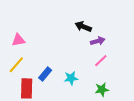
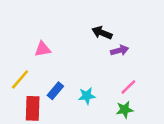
pink triangle: (18, 40) -> (43, 49), moved
pink line: (101, 61) -> (128, 87), moved

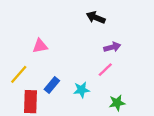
black arrow: (102, 33) -> (96, 17), moved
pink line: (128, 87) -> (105, 70), moved

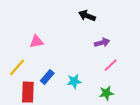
pink line: (105, 70) -> (111, 65), moved

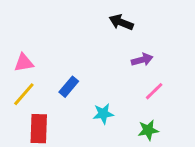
pink triangle: (36, 42) -> (24, 63), moved
blue rectangle: (47, 77) -> (69, 87), moved

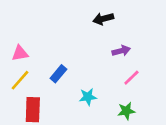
black arrow: (121, 22) -> (103, 19), turned -36

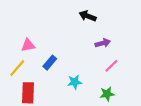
black arrow: (103, 19) -> (88, 16), turned 35
pink triangle: (20, 53) -> (28, 45), moved

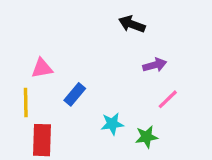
yellow line: (17, 68) -> (26, 103), turned -42
green star: (107, 94) -> (147, 137), moved

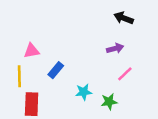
black arrow: (132, 24) -> (124, 18), moved

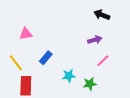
pink triangle: (32, 51) -> (26, 34), moved
yellow line: (19, 76) -> (16, 63), turned -36

